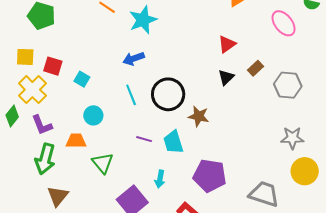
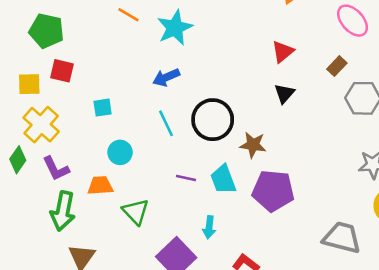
red square: (53, 66) -> (62, 71), moved
brown rectangle: (256, 68) -> (337, 66), moved
cyan square: (82, 79) -> (103, 108), turned -35
purple pentagon: (210, 176) -> (273, 191), moved

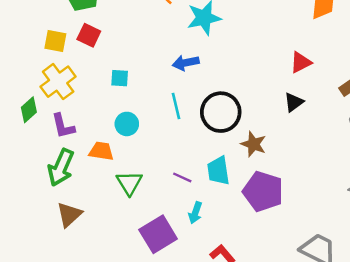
purple line: (186, 178) -> (182, 177), moved

